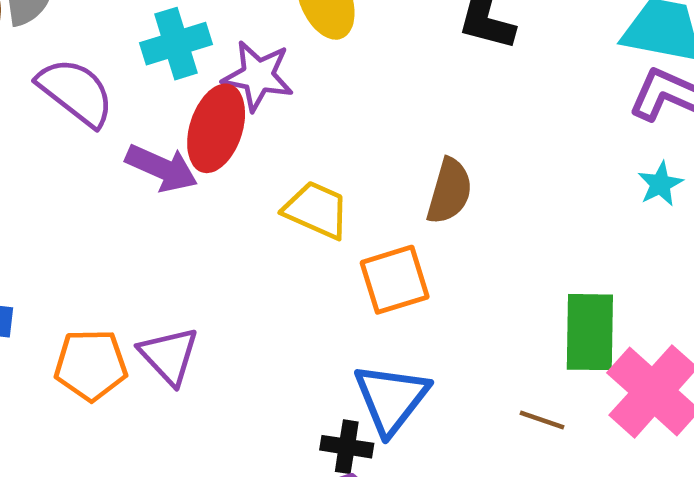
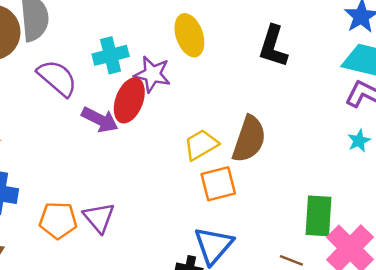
brown semicircle: (449, 191) -> (249, 139), size x1.4
yellow trapezoid: (316, 210) -> (201, 145), moved, turned -57

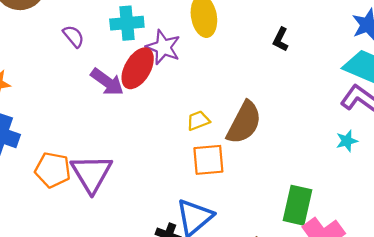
black L-shape: (273, 46) -> (281, 39), size x0.6
purple semicircle: (57, 78) -> (74, 36), size x0.6
yellow trapezoid: (201, 145) -> (198, 121), size x0.7
purple triangle: (99, 217) -> (92, 173), size x1.4

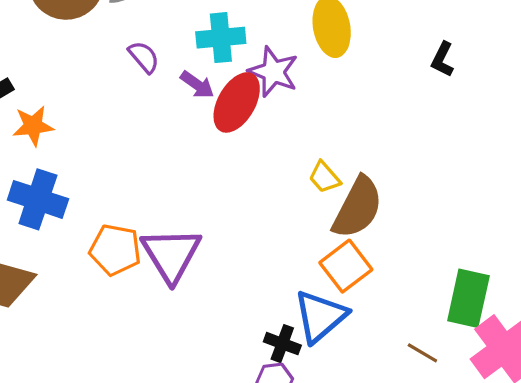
purple arrow: (107, 82) -> (197, 85), moved, size x0.7
yellow trapezoid: (198, 121) -> (324, 177), turned -110
brown semicircle: (244, 123) -> (358, 208), moved
orange square: (208, 160) -> (346, 266), moved, turned -32

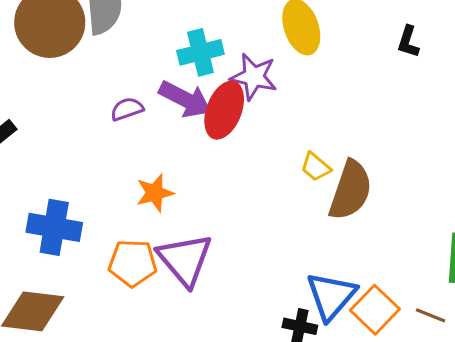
purple semicircle: (144, 57) -> (127, 109), moved, turned -60
purple arrow: (197, 85) -> (185, 99), size x1.6
orange star: (33, 126) -> (155, 193), moved
orange square: (346, 266) -> (375, 310), moved

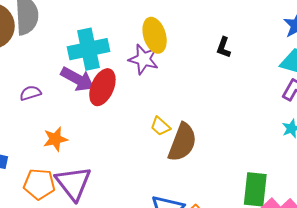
cyan cross: (200, 52) -> (89, 49), size x1.4
purple star: (254, 77) -> (143, 59), moved
purple semicircle: (127, 109) -> (30, 93), moved

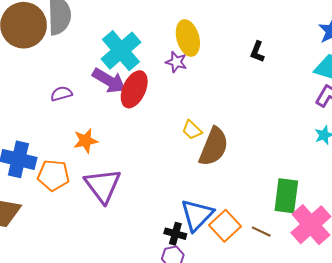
cyan cross: (89, 49) -> (121, 51), turned -30
purple star: (143, 59) -> (176, 62), size x0.7
orange pentagon: (39, 184) -> (53, 175), moved

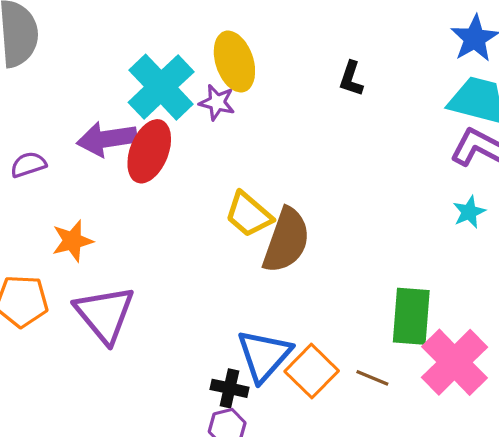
cyan cross: (121, 51) -> (161, 87), moved
purple arrow: (109, 81) -> (107, 139), turned 144
yellow trapezoid: (192, 130) -> (249, 214), size x1.4

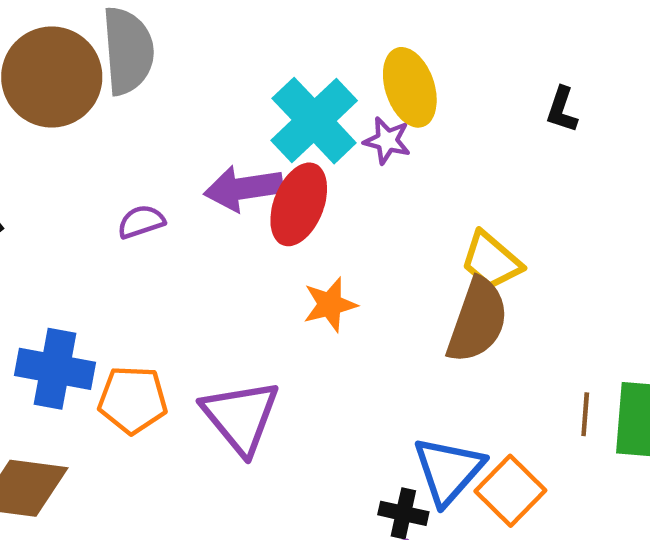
yellow trapezoid: (249, 214) -> (491, 261), moved
orange star: (72, 241) -> (330, 305), moved
brown line: (372, 378) -> (585, 414), moved, turned 72

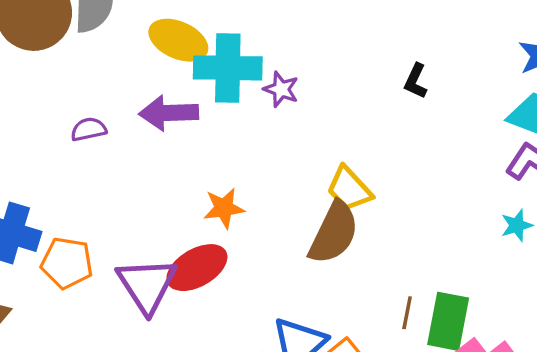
yellow ellipse: (410, 87) -> (178, 40), moved, turned -54
cyan cross: (314, 121) -> (228, 68), turned 38
red ellipse: (299, 204) -> (197, 268), moved, turned 32

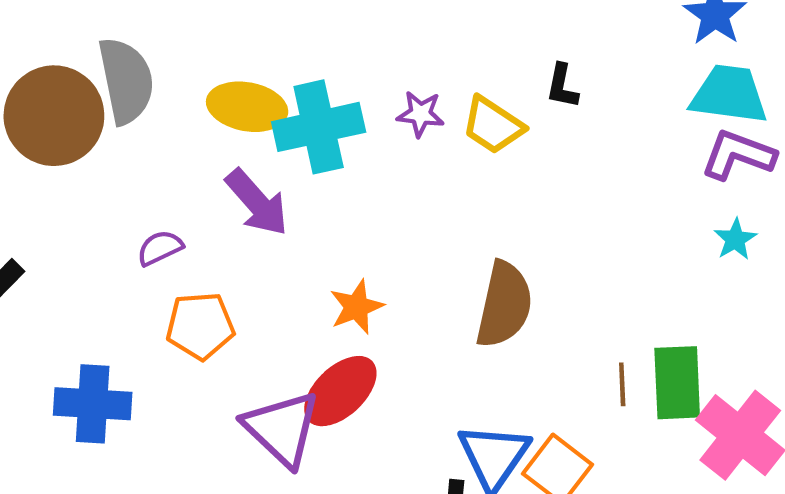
purple star: (281, 89) -> (420, 114), moved
purple arrow: (169, 113) -> (257, 202), turned -116
yellow trapezoid: (349, 189) -> (493, 125), moved
orange pentagon: (67, 263) -> (200, 326), moved

